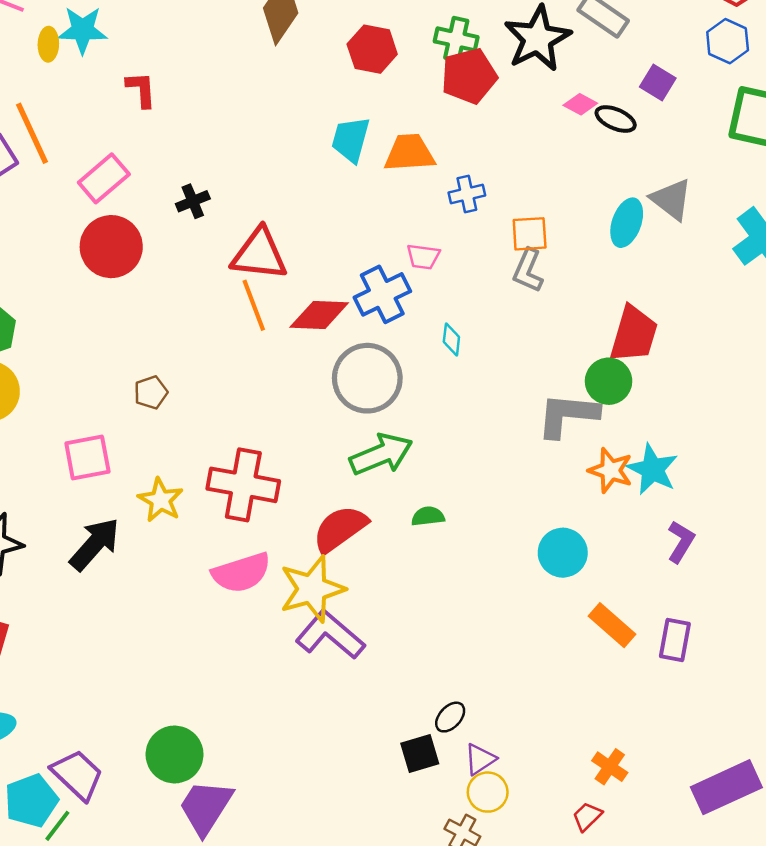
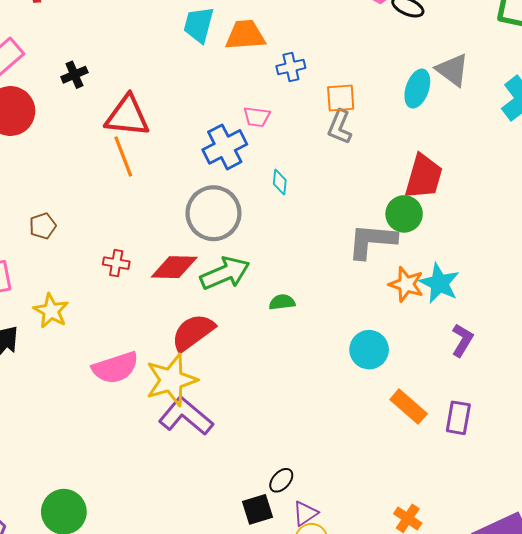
red diamond: (319, 315) -> (174, 267), moved
red cross: (243, 485) -> (116, 263), moved, size x0.5
green semicircle: (428, 516) -> (282, 302), moved

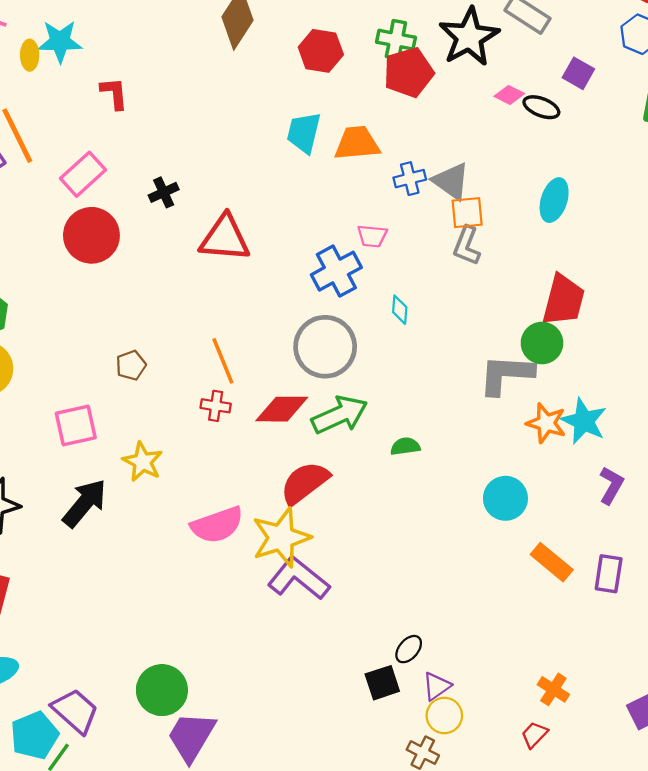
gray triangle: (452, 70) -> (451, 181), moved
orange line: (123, 156) -> (223, 361), moved

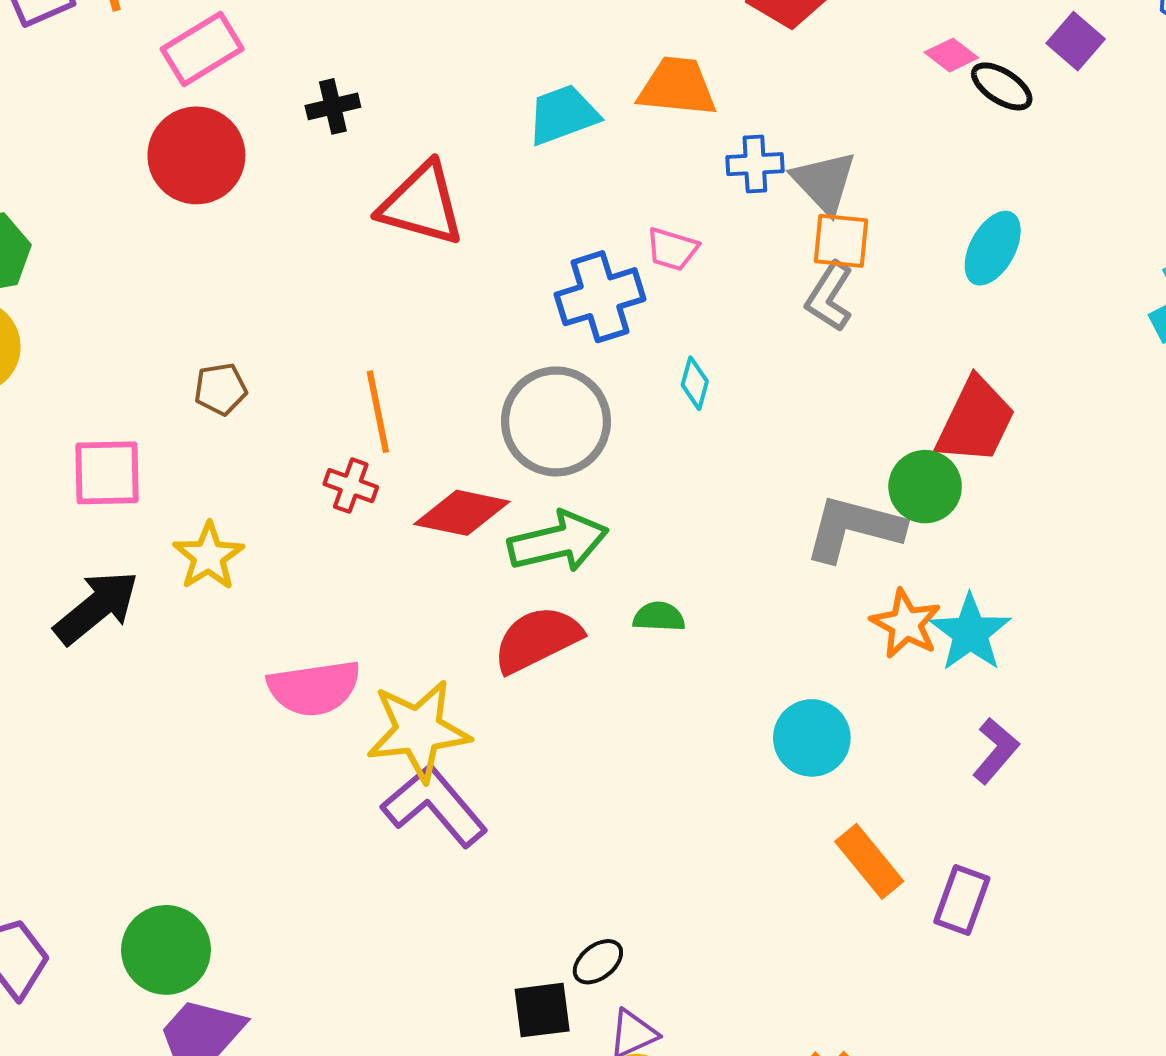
cyan trapezoid: (304, 133) -> (563, 115), moved, turned 45
red semicircle: (305, 483) -> (537, 639), moved

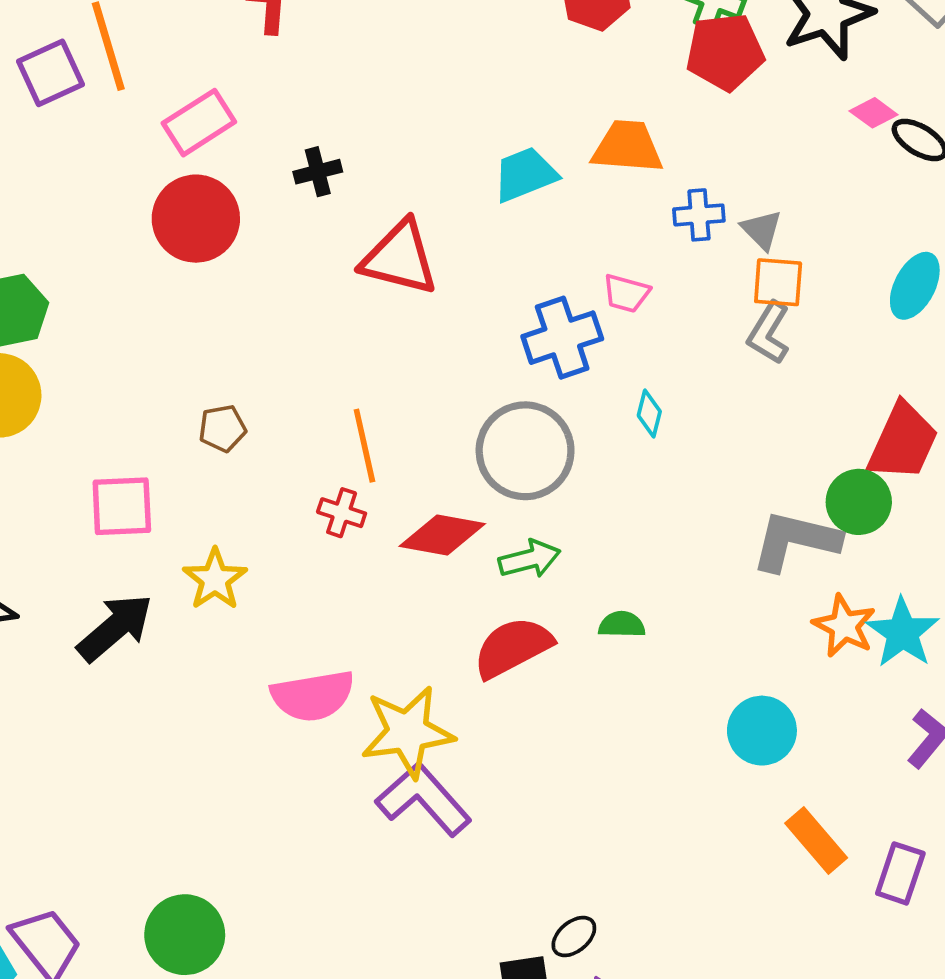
gray triangle: (824, 182) -> (762, 230), size x0.7
green arrow: (558, 542) -> (529, 559), size x0.7

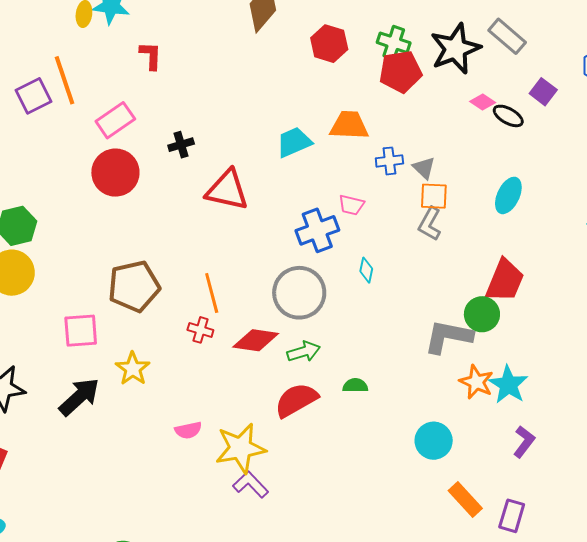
brown pentagon: (222, 428) -> (134, 286), size x2.0
pink semicircle: (313, 696) -> (188, 430), size x0.6
purple L-shape: (424, 799) -> (251, 485), size x0.7

